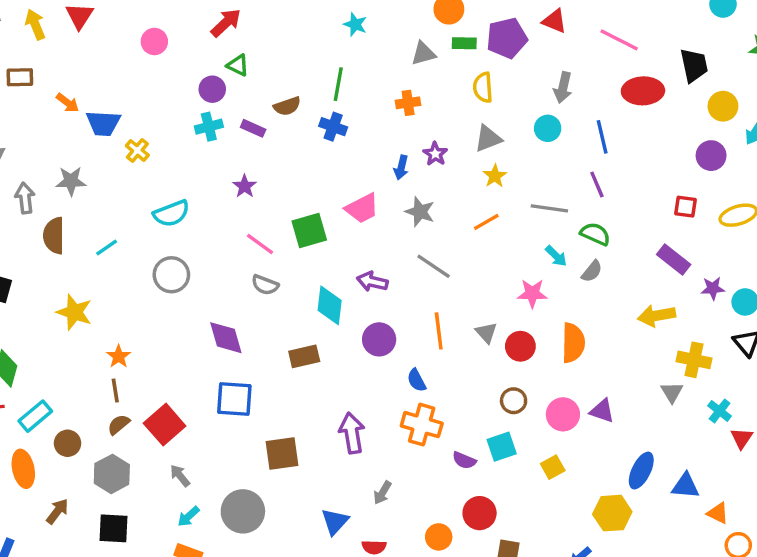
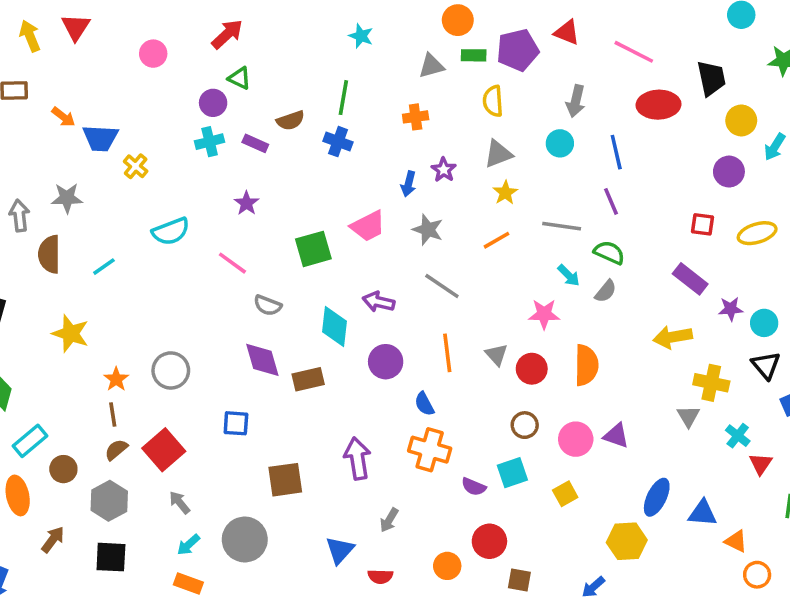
pink line: (260, 244) -> (232, 263), moved
gray circle: (171, 275) -> (171, 370), moved
purple diamond: (226, 338) -> (262, 360), moved
blue square: (234, 399) -> (236, 423), size x0.7

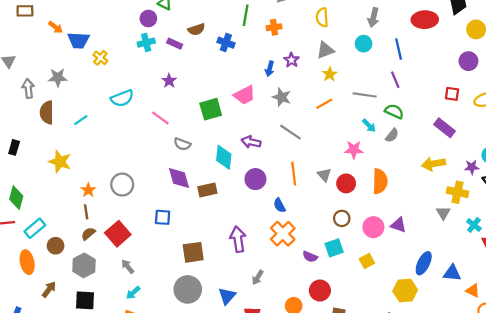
green line: (343, 98) -> (246, 15), moved
purple star: (731, 309) -> (472, 167), moved
orange cross: (430, 450) -> (283, 234), turned 30
gray circle: (245, 539) -> (188, 289), moved

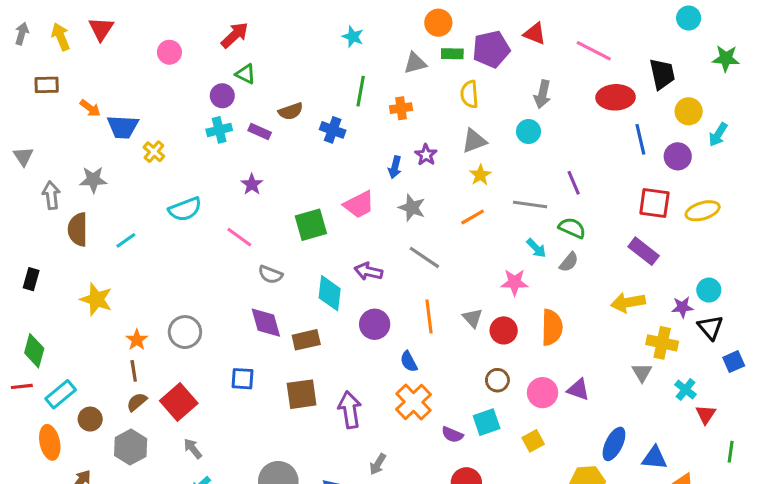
blue line: (399, 49) -> (640, 139), moved
red square: (452, 94) -> (654, 203), size x1.5
brown square: (193, 252) -> (302, 394), moved

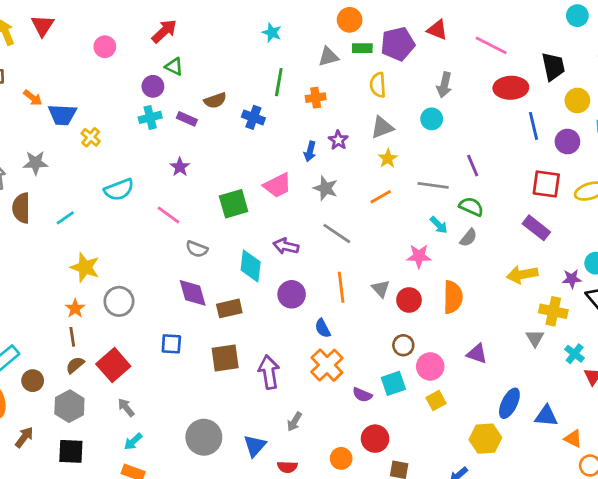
yellow star: (96, 299) -> (85, 267), moved
pink circle: (542, 393) -> (430, 366), moved

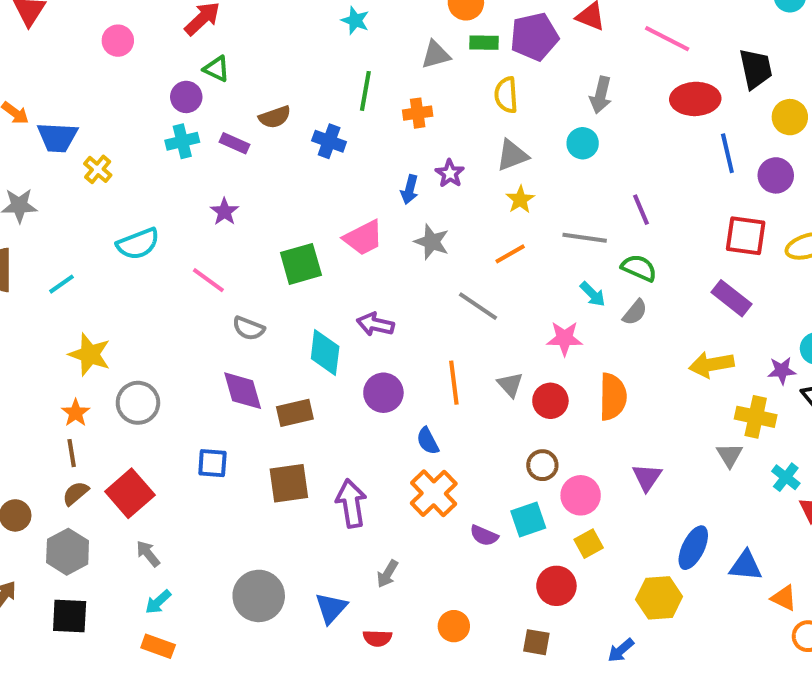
gray line: (337, 233) -> (478, 306), moved
purple triangle: (477, 354) -> (647, 477), turned 45
red circle: (375, 439) -> (556, 586), moved

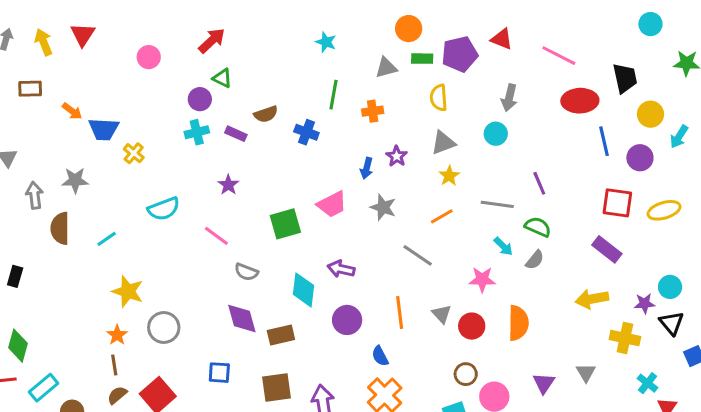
gray triangle: (729, 455) -> (586, 373), moved

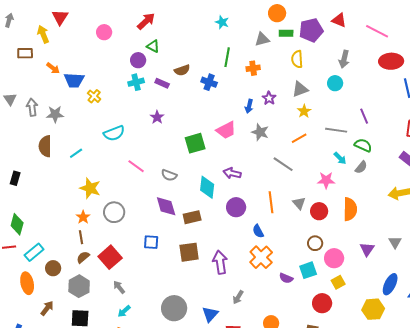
yellow arrow: (44, 42) -> (43, 34), moved
gray arrow: (35, 195) -> (32, 107), moved
pink line: (216, 236) -> (136, 166), moved

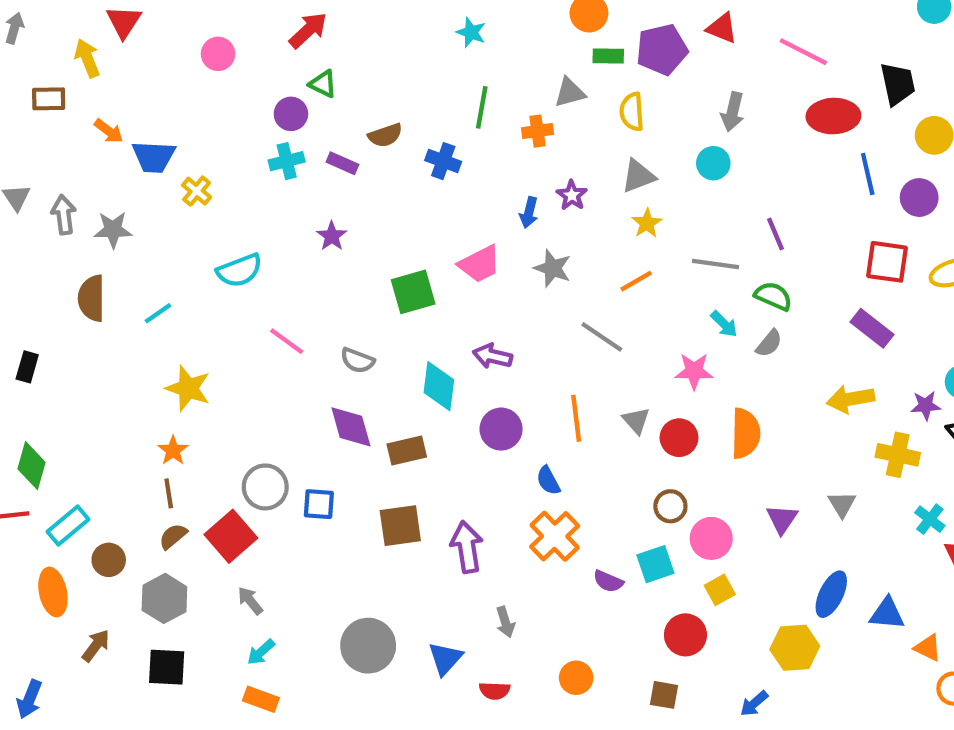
gray triangle: (262, 39) -> (570, 92), moved
gray circle: (114, 212) -> (265, 487), moved
gray arrow: (238, 297) -> (505, 622), turned -48

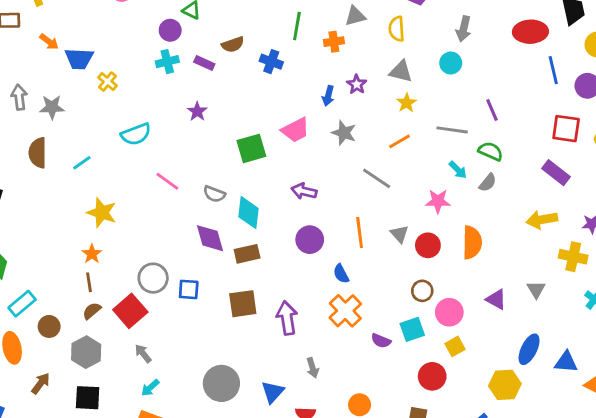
gray triangle: (638, 176) -> (401, 72), turned 35
cyan diamond: (439, 386) -> (248, 213), moved
purple triangle: (782, 519) -> (496, 299), turned -35

